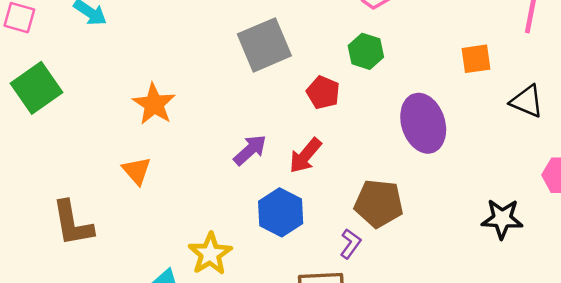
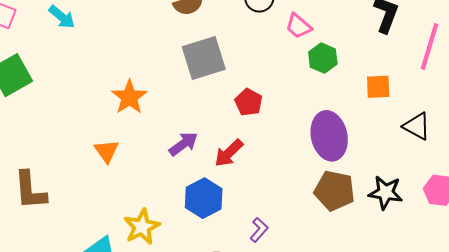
green hexagon: (366, 51) -> (323, 58), moved
orange star: (154, 104) -> (129, 97), moved
orange triangle: (137, 171) -> (107, 151), moved
brown pentagon: (379, 203) -> (334, 191), moved
black star: (502, 219) -> (386, 193), moved

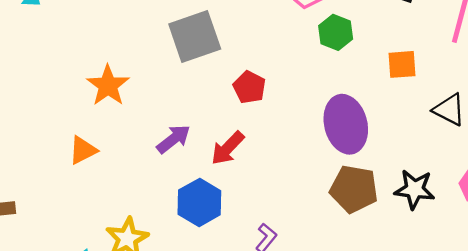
orange triangle: (107, 151) -> (83, 150), turned 40

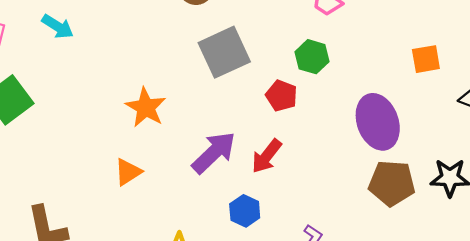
green hexagon: (336, 32) -> (312, 57), moved
purple arrow: (173, 139) -> (214, 152), size x1.4
blue hexagon: (199, 202) -> (245, 211), size x0.7

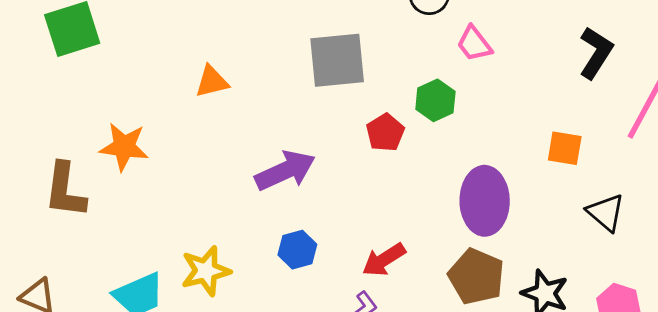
orange star: (146, 107) -> (124, 147), moved, turned 30
red arrow: (267, 156) -> (384, 260), moved
orange triangle: (128, 172) -> (212, 81), moved

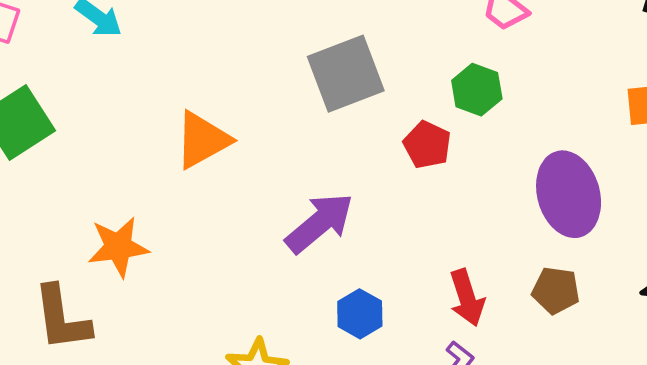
orange triangle: (212, 81) -> (202, 140), size x1.4
red arrow: (384, 260) -> (467, 298), turned -60
brown pentagon: (476, 276) -> (556, 290), moved, size x0.7

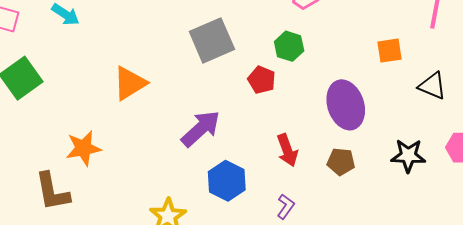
red arrow: (467, 298) -> (287, 150), moved
blue hexagon: (360, 314) -> (227, 181), size x1.4

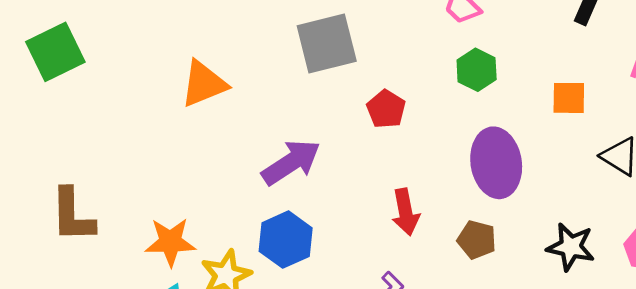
green hexagon: (289, 46) -> (477, 70), moved
orange star: (83, 148) -> (170, 242), moved
blue hexagon: (227, 181) -> (286, 240), moved

